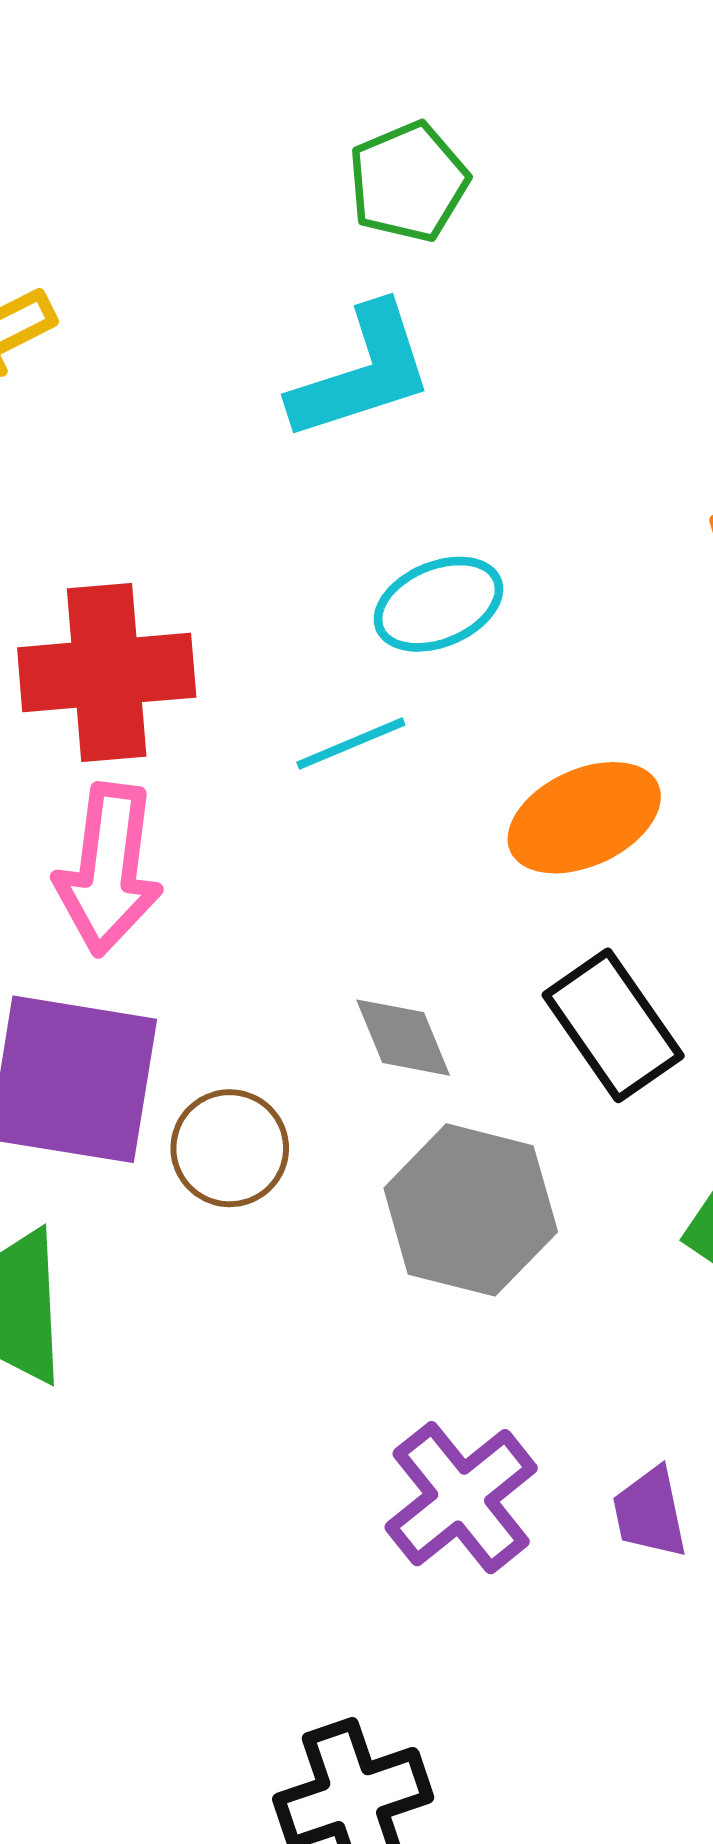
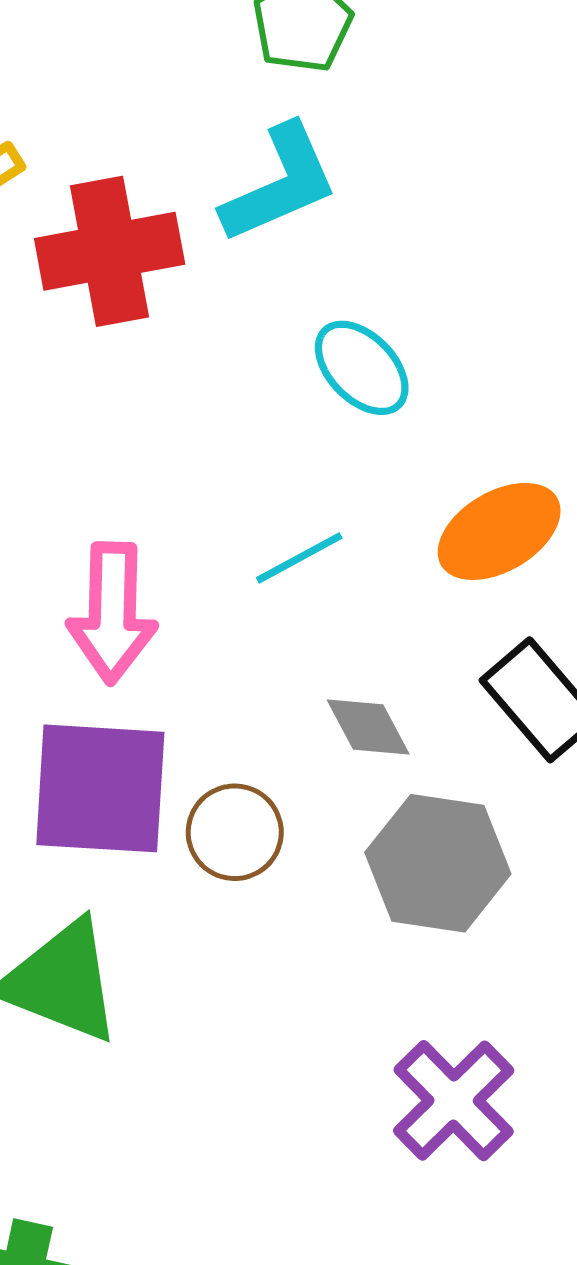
cyan ellipse: (438, 604) -> (362, 368), turned 74
red cross: (107, 672) -> (110, 251), moved
cyan line: (351, 744) -> (299, 558), moved

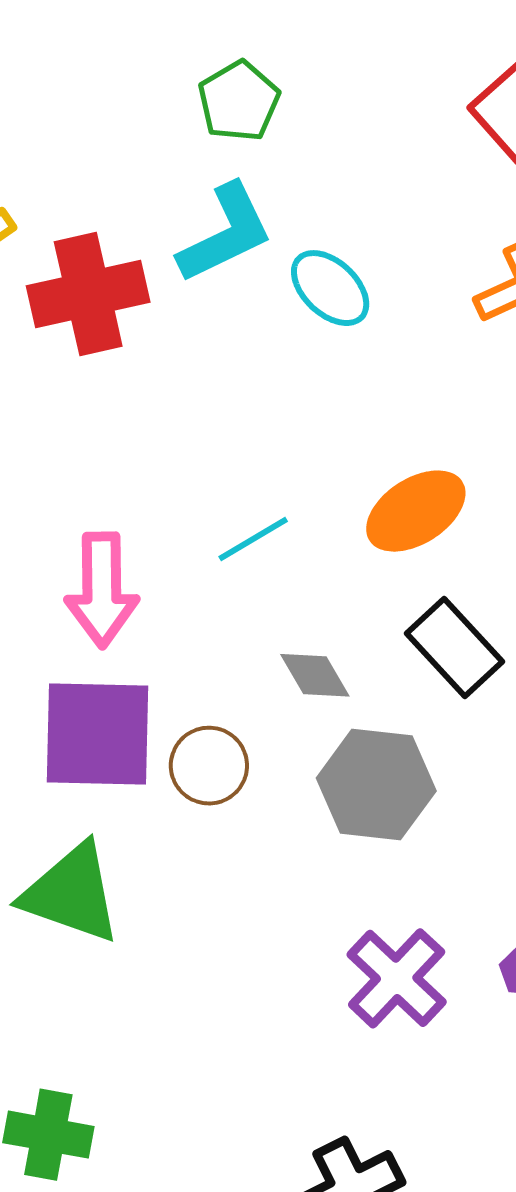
cyan ellipse: (362, 368) -> (330, 288), moved

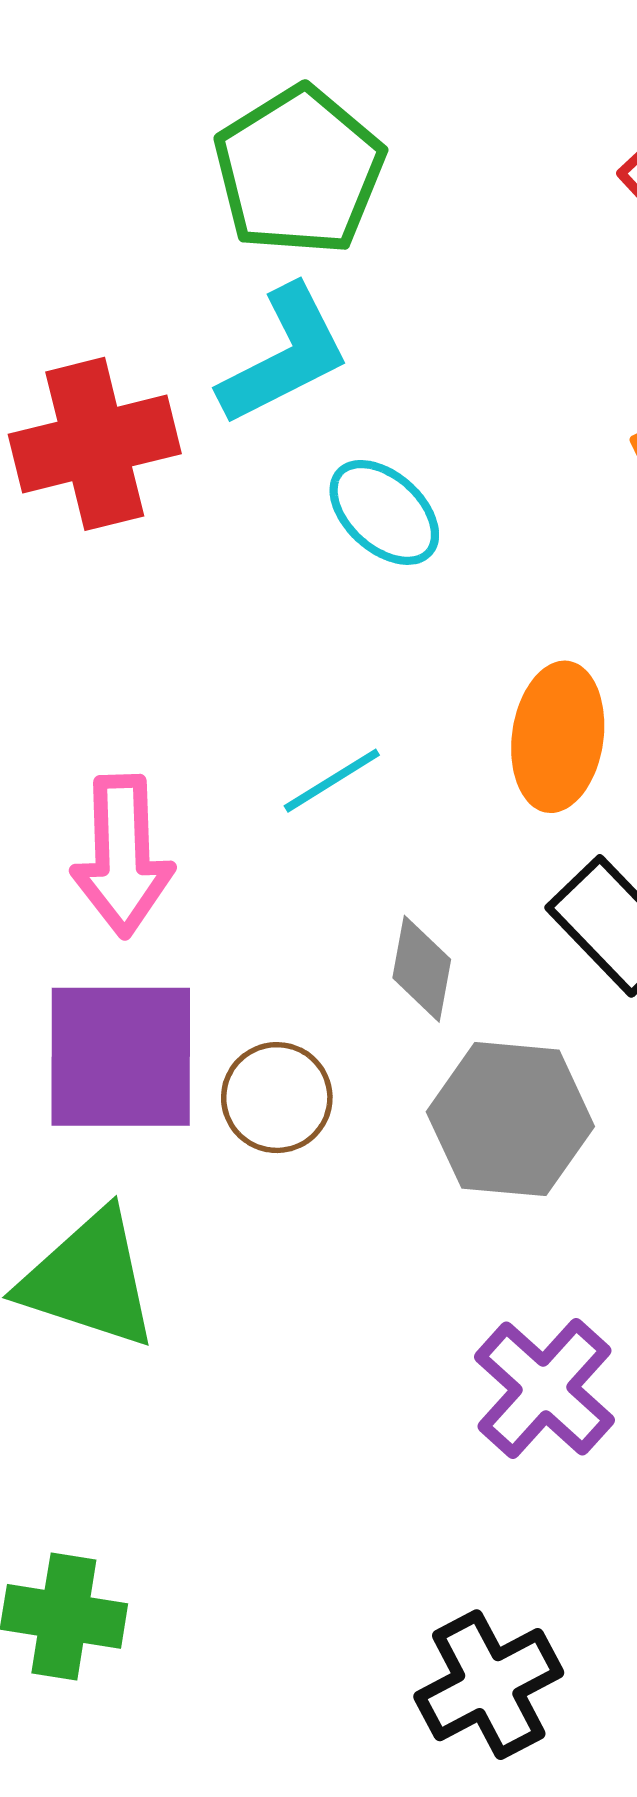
green pentagon: (239, 101) -> (299, 171), size x1.5
cyan ellipse: (330, 288) -> (384, 512), moved
orange ellipse: (416, 511) -> (558, 737), turned -48
gray diamond: (315, 675) -> (422, 969), turned 42

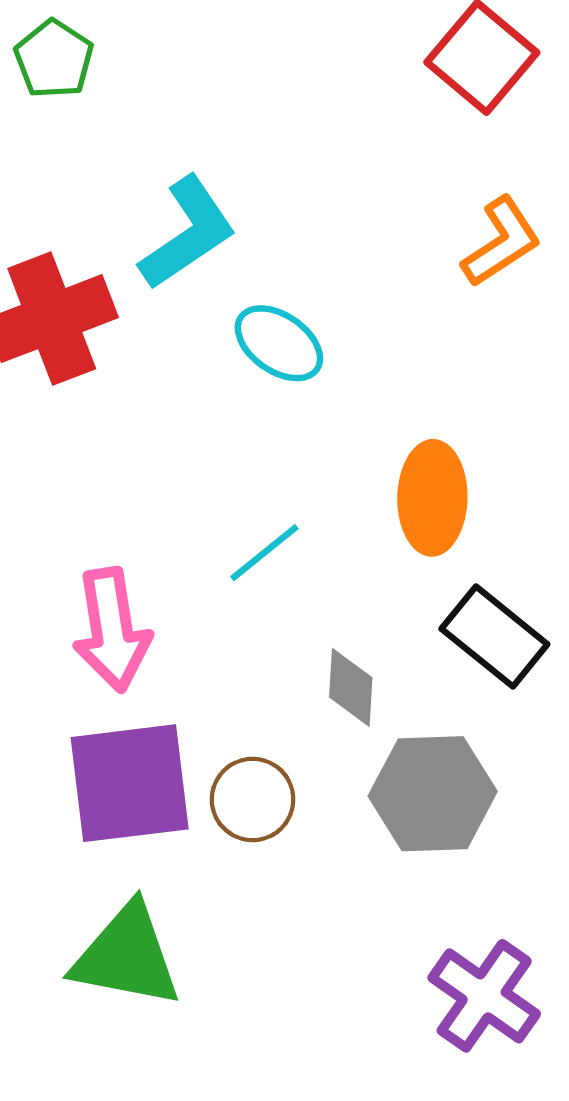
green pentagon: (299, 171) -> (54, 59), moved, size x0.6

